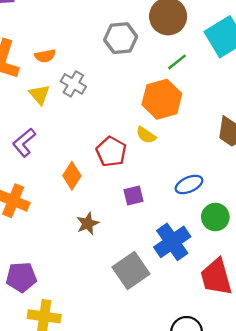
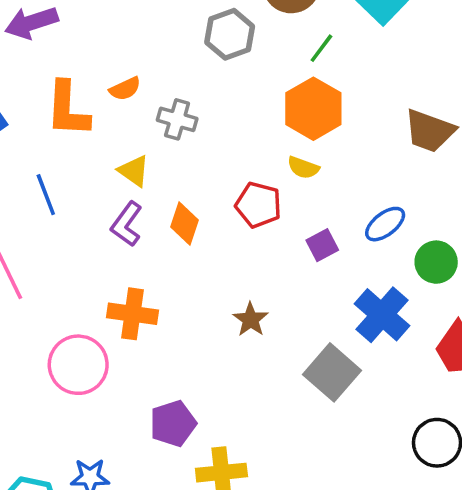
yellow triangle: (39, 95) -> (134, 171), moved
orange diamond: (72, 176) -> (184, 223), moved
purple square: (134, 196) -> (322, 245), moved

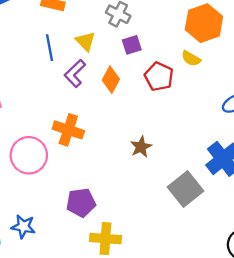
blue line: (46, 195) -> (50, 48), moved
purple square: (322, 245) -> (132, 45), moved

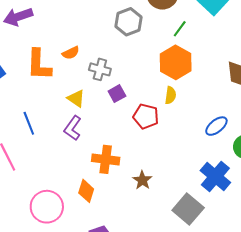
blue line: (50, 48) -> (29, 123), moved
yellow semicircle: (191, 59) -> (170, 95), turned -102
orange diamond: (111, 80) -> (86, 191), moved
orange cross: (68, 130) -> (106, 159), moved

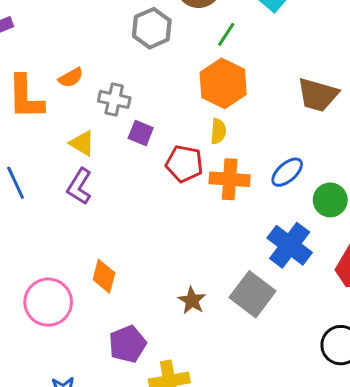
purple square: (117, 94) -> (141, 133), turned -36
orange cross: (106, 159) -> (230, 179), moved
brown star: (142, 180) -> (192, 301), moved

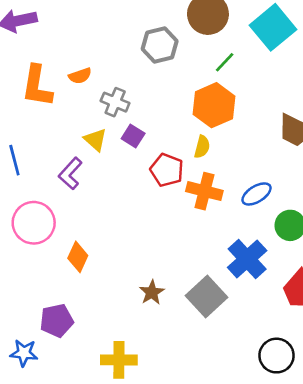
yellow triangle: (82, 143) -> (95, 140), moved
pink circle: (48, 302) -> (34, 223), moved
purple pentagon: (127, 344) -> (57, 321), moved

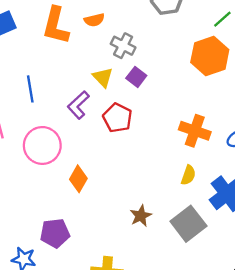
yellow semicircle: (202, 147) -> (188, 175), moved
red pentagon: (167, 170) -> (118, 118), moved

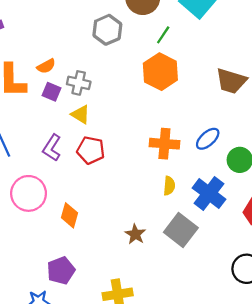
yellow triangle: (103, 77) -> (81, 114), moved
purple square: (136, 77) -> (51, 92), moved

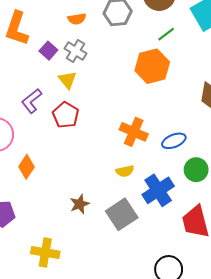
orange semicircle: (46, 66) -> (77, 19), moved
yellow semicircle: (169, 186) -> (125, 171), turned 54

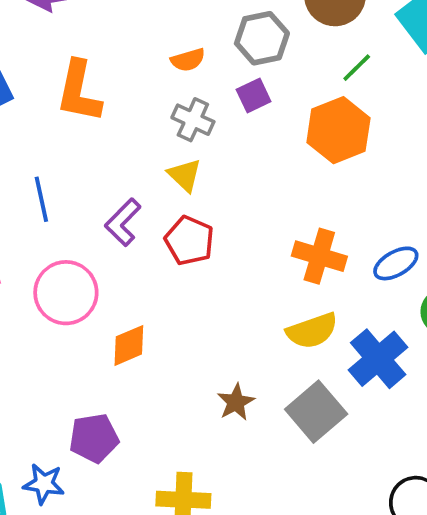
purple square: (48, 51) -> (254, 96), moved, turned 30
orange diamond: (27, 167) -> (129, 345), turned 40
yellow semicircle: (125, 171) -> (312, 331), size x1.5

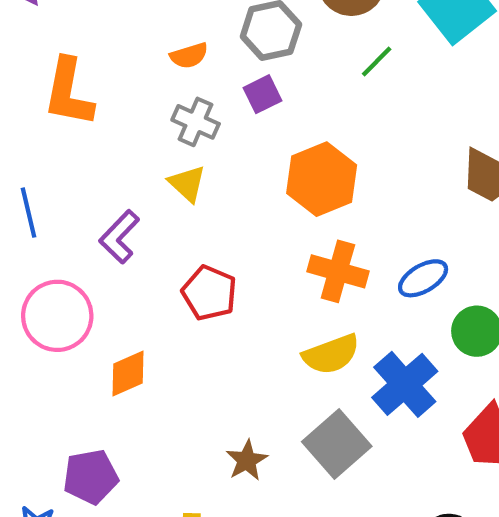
orange hexagon: (338, 130) -> (322, 179), moved
red pentagon: (189, 241) -> (209, 293), moved
brown star: (236, 402) -> (247, 460), moved

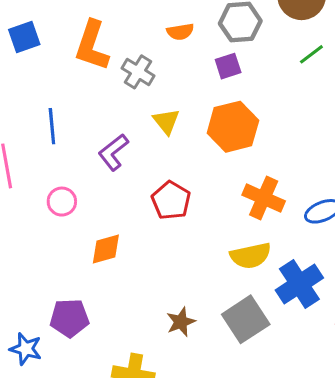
gray cross: (196, 122) -> (138, 72), moved
orange hexagon: (322, 179) -> (233, 127), moved
pink circle: (57, 316) -> (62, 202), size x0.6

